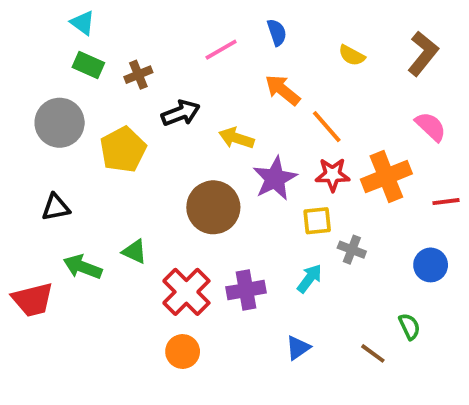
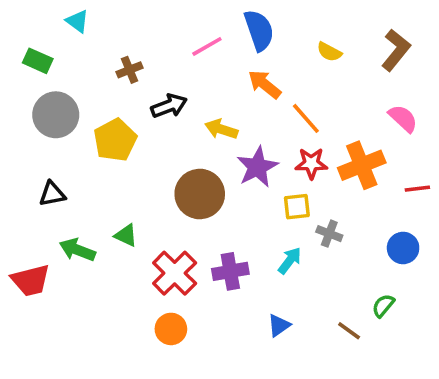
blue semicircle: (277, 32) -> (259, 30), size x1.6
green rectangle: (88, 65) -> (38, 61), moved
green semicircle: (409, 327) -> (383, 306), turned -115

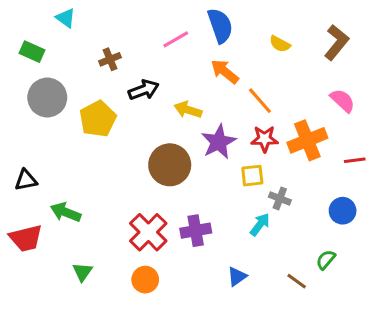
black triangle: (52, 194) -> (26, 180), moved
green triangle: (126, 235) -> (82, 272), moved, turned 40
cyan arrow: (290, 261) -> (260, 224), moved

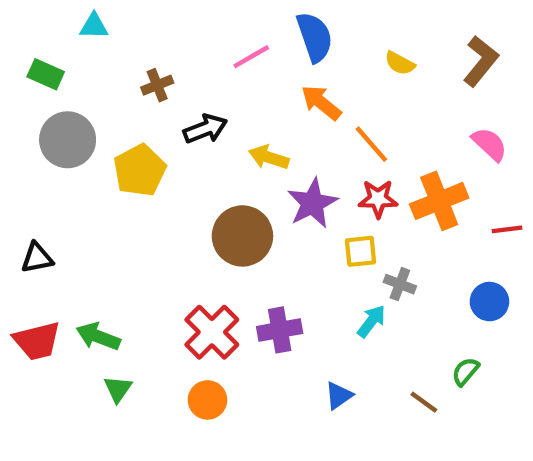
cyan triangle: (66, 18) -> (94, 26), turned -35
green arrow: (66, 212) -> (98, 337), moved

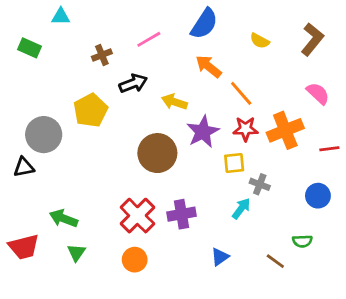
blue semicircle: (315, 37) -> (204, 24), turned 52
pink line: (251, 57) -> (149, 39), moved
gray circle: (68, 140) -> (44, 135), moved
red trapezoid: (37, 341) -> (24, 247), moved
green semicircle: (465, 372) -> (302, 241), turned -132

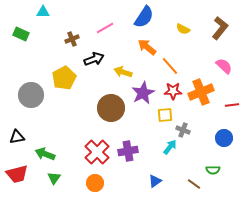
black triangle: (24, 167) -> (17, 137), moved

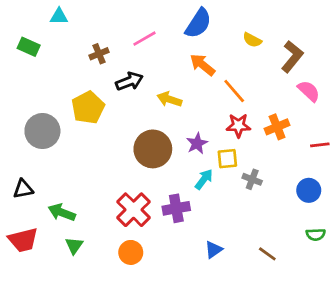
brown L-shape: (220, 28) -> (292, 57), moved
orange cross: (201, 92) -> (277, 127), size x0.7
purple star: (143, 93) -> (197, 143), moved, size x0.7
cyan arrow: (170, 147) -> (204, 179), moved
green semicircle: (213, 170) -> (316, 234), moved

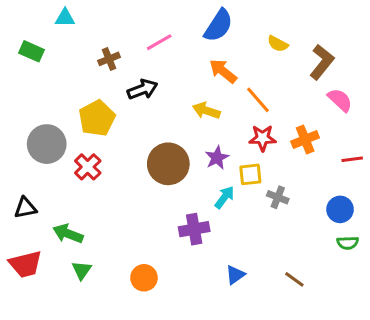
yellow arrow: (169, 99) -> (206, 111), moved
red cross: (134, 210) -> (88, 167), moved, size x0.7
green semicircle: (316, 234) -> (348, 243), moved

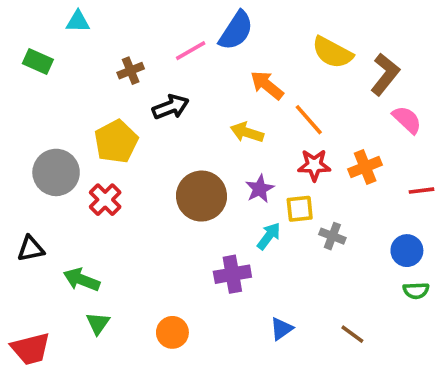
blue semicircle: (218, 25) -> (236, 31), moved
yellow semicircle: (278, 44) -> (332, 52), size x1.6
red trapezoid: (25, 264) -> (31, 349), moved

